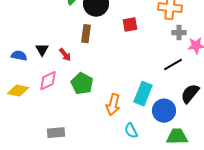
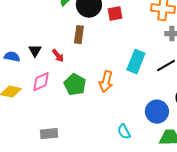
red square: (130, 25) -> (115, 14), moved
cyan rectangle: (143, 94) -> (136, 62), moved
orange arrow: (113, 105) -> (106, 82), moved

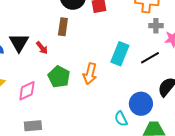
black triangle: (35, 51) -> (19, 43), size x1.5
pink diamond: (41, 82) -> (27, 91), moved
cyan semicircle: (124, 132) -> (121, 119), moved

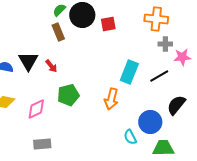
brown rectangle: (63, 27) -> (58, 32), moved, turned -30
orange arrow: (90, 74) -> (111, 99), moved
green pentagon: (59, 77) -> (68, 95), turned 30

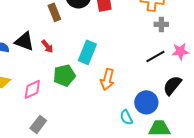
pink star: (182, 57) -> (180, 51), moved
black triangle: (28, 61) -> (24, 41), turned -40
cyan rectangle: (129, 72) -> (87, 52), moved
gray rectangle: (42, 144) -> (38, 124), turned -48

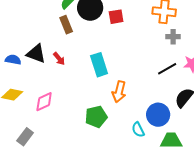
cyan rectangle: (87, 52) -> (99, 65), turned -40
green pentagon: (64, 75) -> (96, 117), moved
gray rectangle: (38, 124) -> (25, 137), moved

